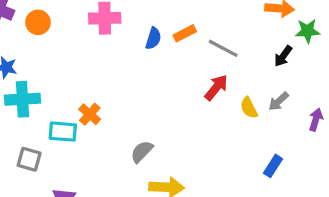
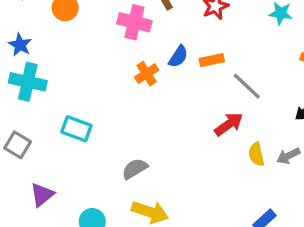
orange cross: (90, 114) -> (147, 74), moved
cyan rectangle: (63, 132) -> (76, 129), moved

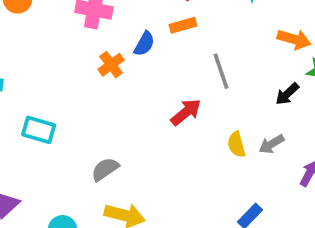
orange rectangle: (212, 60) -> (183, 25), moved
gray line: (247, 86) -> (221, 71), turned 32
red arrow: (229, 124) -> (186, 112), moved

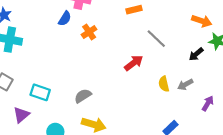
blue semicircle: (144, 44) -> (65, 19), moved
gray line: (221, 71) -> (156, 39), turned -30
cyan rectangle: (39, 130) -> (40, 92), moved

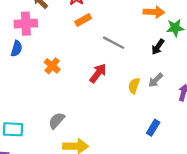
orange cross: (89, 32) -> (52, 66), moved
yellow semicircle: (164, 84) -> (134, 86), turned 48

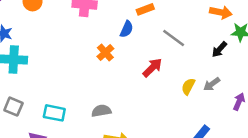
blue semicircle: (17, 49) -> (127, 29), moved
gray semicircle: (57, 121) -> (101, 111), turned 30

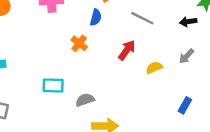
black arrow: (219, 49) -> (188, 22), turned 49
yellow semicircle: (188, 86) -> (154, 68), moved, turned 49
cyan rectangle: (54, 113) -> (53, 86), moved

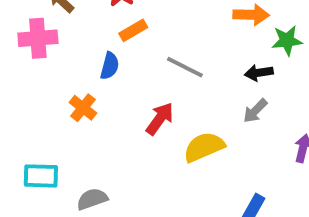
gray arrow: (186, 56) -> (255, 111), moved
yellow semicircle: (154, 68) -> (204, 147), size x1.5

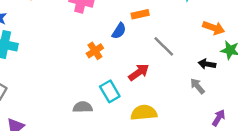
gray arrow: (255, 111) -> (197, 86), turned 77
yellow semicircle: (204, 147) -> (144, 113), moved
cyan rectangle: (41, 176) -> (110, 91), moved, turned 40

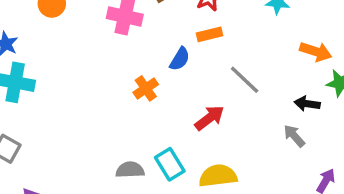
cyan rectangle: (110, 91) -> (170, 164), moved

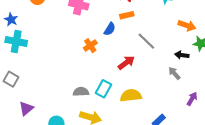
cyan rectangle: (170, 164) -> (104, 89), turned 60

